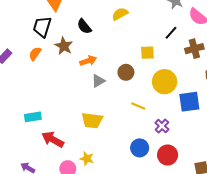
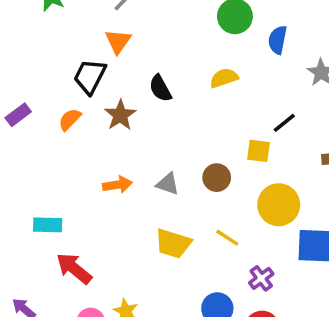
black line: (171, 33) -> (284, 123), moved
orange arrow: (88, 61) -> (118, 185), moved
gray triangle: (98, 81) -> (168, 184), turned 40
yellow trapezoid: (92, 120) -> (173, 243), moved

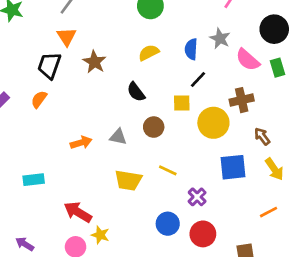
blue semicircle: (278, 40) -> (191, 49), moved
black semicircle: (160, 88) -> (136, 92), moved
brown star: (120, 115) -> (94, 62), moved
yellow circle: (279, 205) -> (213, 123), moved
red arrow: (74, 268) -> (78, 212), moved

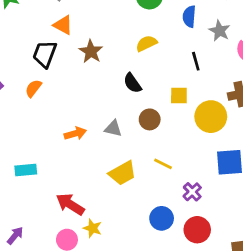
orange triangle: (67, 37) -> (63, 25), turned -30
blue semicircle: (191, 49) -> (189, 16), moved
black line: (198, 80) -> (196, 61), moved, turned -60
yellow trapezoid: (128, 180) -> (122, 173), turned -40
purple arrow: (25, 244) -> (15, 236), turned 96

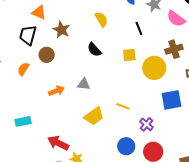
yellow semicircle: (146, 43) -> (101, 19), turned 91
orange semicircle: (33, 88) -> (23, 69), moved
brown circle: (150, 119) -> (47, 55), moved

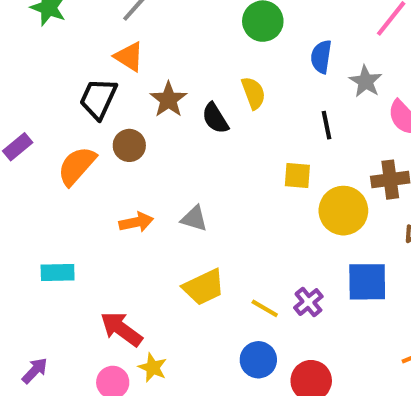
black semicircle: (94, 50) -> (215, 118), moved
orange semicircle: (23, 69) -> (77, 166), size x1.5
yellow line: (123, 106) -> (265, 308), moved
purple cross: (147, 124) -> (308, 302), moved

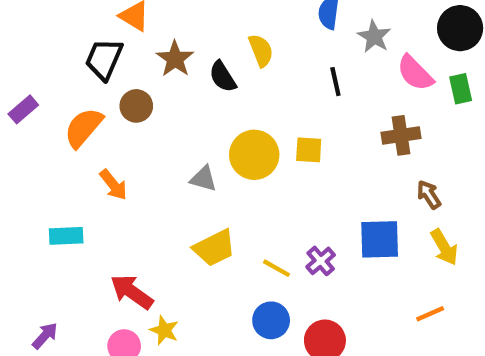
yellow square: (297, 176) -> (309, 150), moved
yellow circle: (343, 211) -> (254, 155), moved
orange arrow: (136, 222) -> (113, 185), moved, turned 64

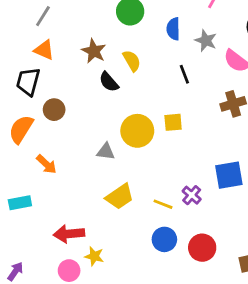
brown star: (175, 59) -> (94, 51), moved
red arrow: (132, 292) -> (69, 234), turned -32

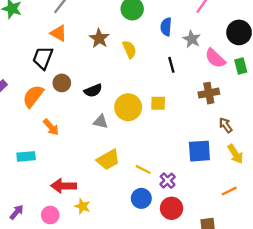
black semicircle: (109, 82) -> (93, 90), moved, turned -78
purple cross: (192, 195) -> (168, 181), moved
pink circle: (69, 271) -> (50, 215), moved

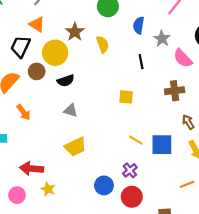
yellow circle: (128, 107) -> (55, 53), moved
yellow line: (143, 169) -> (136, 140), moved

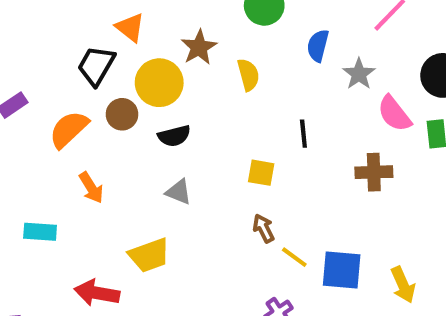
black line: (141, 62) -> (303, 134), moved
yellow square: (126, 97) -> (261, 173), moved
brown arrow: (188, 122) -> (264, 228), moved
yellow trapezoid: (75, 147) -> (149, 255), moved

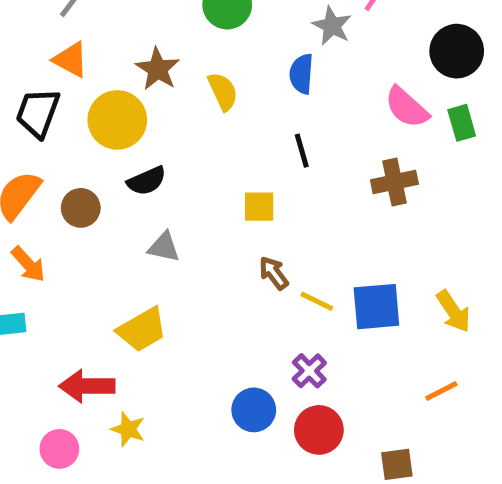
blue semicircle: (318, 46) -> (301, 74), moved
gray star: (359, 74) -> (332, 26), moved
brown circle: (122, 114) -> (81, 208), moved
orange arrow: (91, 188) -> (28, 264), moved

